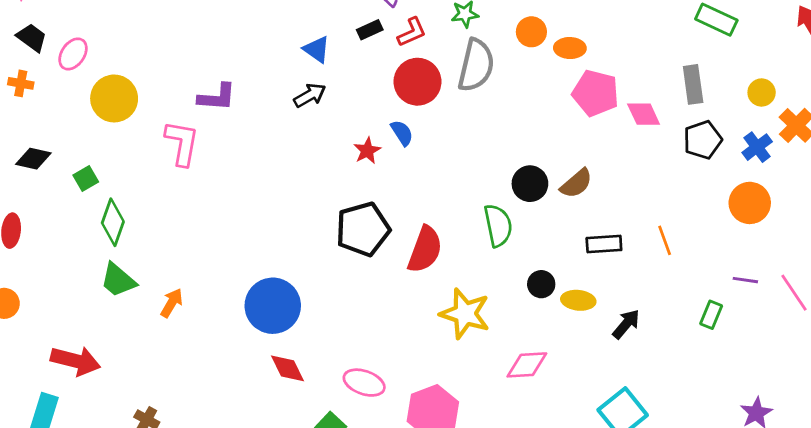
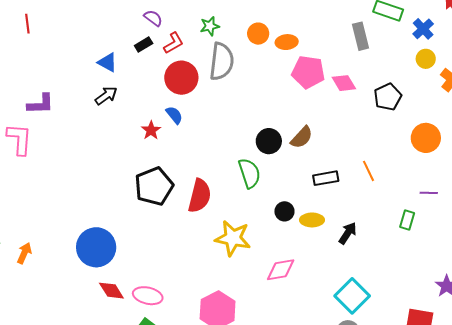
gray rectangle: (693, 84) -> (360, 36), moved
blue cross: (757, 147) -> (423, 29), moved
pink ellipse: (364, 383) -> (148, 296), moved

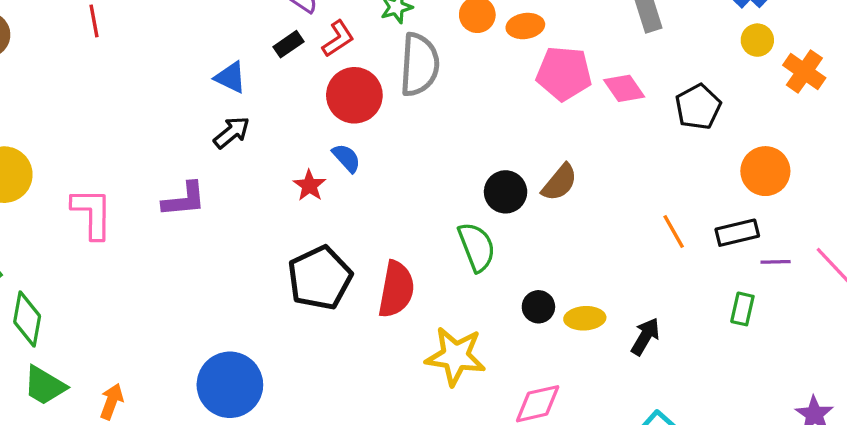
purple L-shape: (41, 104) -> (184, 200), moved
black rectangle: (326, 178) -> (737, 233), moved

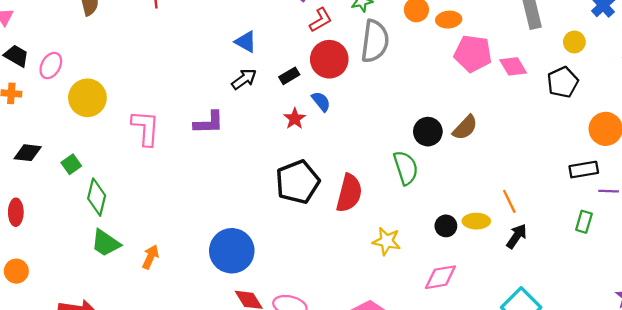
yellow circle: (757, 40) -> (574, 42), moved
black rectangle: (289, 44) -> (289, 76), moved
orange line: (674, 231) -> (509, 201), moved
black circle: (538, 307) -> (446, 226), moved
yellow star: (455, 356) -> (387, 241), size x0.7

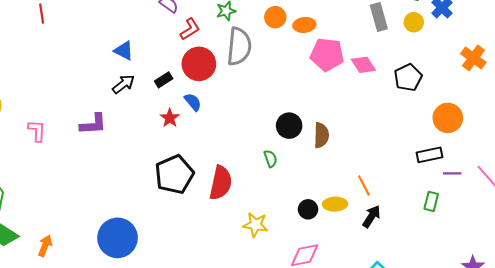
yellow circle: (574, 42) -> (414, 22), moved
pink L-shape: (146, 128) -> (37, 131), size x0.7
brown semicircle: (465, 128) -> (321, 135), moved, turned -40
green semicircle: (406, 168) -> (270, 159), size x0.6

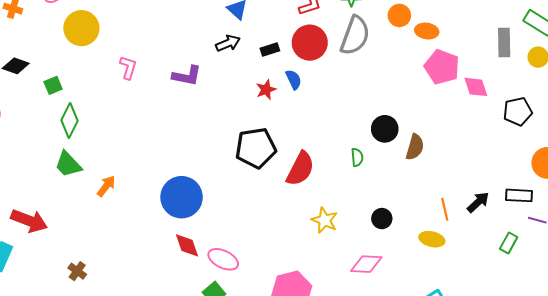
yellow ellipse: (335, 204) -> (432, 239), moved
black arrow: (372, 216) -> (478, 202), moved

